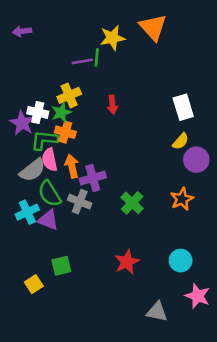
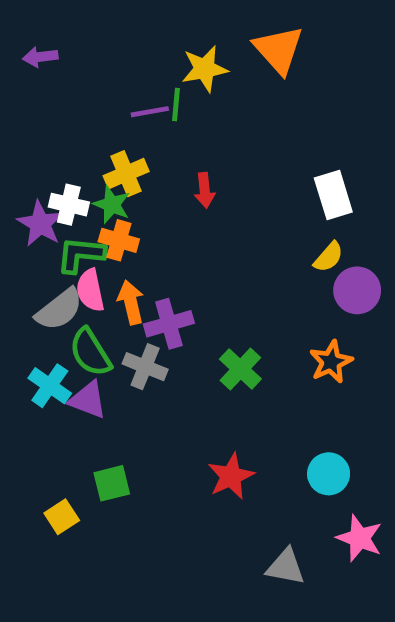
green star: (61, 112) -> (112, 205), turned -30
cyan cross: (27, 212) -> (50, 386), turned -30

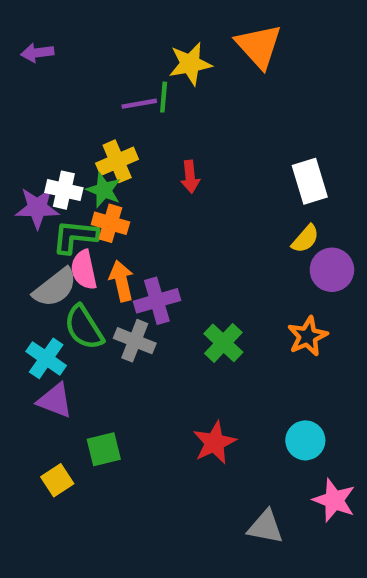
purple star: (40, 224) -> (37, 208), turned -30
purple triangle: (88, 400) -> (55, 401), moved

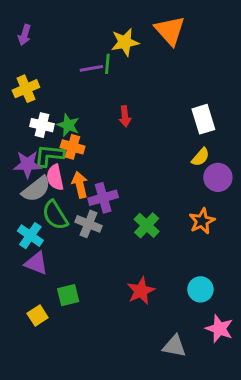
purple arrow: (37, 53) -> (25, 35), turned -66
yellow cross: (117, 161) -> (26, 89), moved
purple star: (37, 208) -> (27, 164), moved

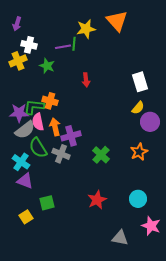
white cross: (42, 125) -> (29, 45), moved
green star: (68, 125) -> (47, 66), moved

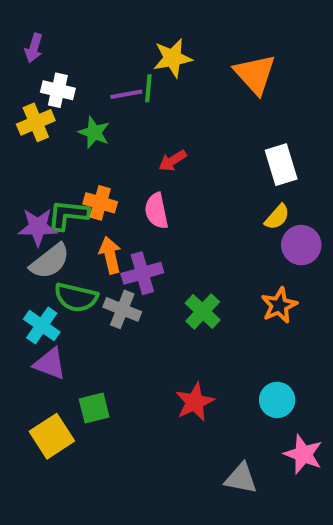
orange triangle: (117, 21) -> (255, 74), moved
red arrow: (86, 80) -> (173, 161), turned 64
pink semicircle: (38, 122) -> (156, 211), moved
green semicircle: (38, 148) -> (76, 297), turned -45
yellow square: (26, 217) -> (52, 436), size x1.5

